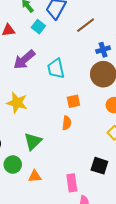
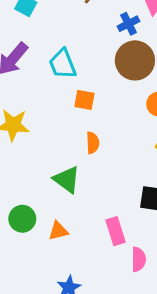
orange square: (73, 101) -> (84, 100), moved, turned 32
green triangle: (33, 141) -> (67, 180), moved, turned -30

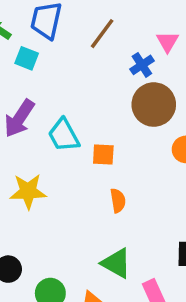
cyan trapezoid: (63, 64) -> (64, 135), moved
green triangle: (67, 180) -> (116, 263), moved

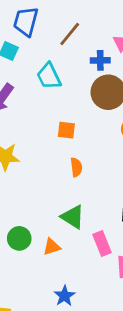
blue cross: (142, 65) -> (100, 60), turned 30
cyan trapezoid: (64, 135) -> (49, 76), moved

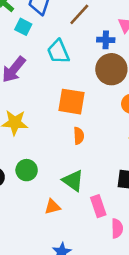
orange square: (66, 130) -> (71, 102), size x1.6
green circle: (19, 238) -> (27, 170), moved

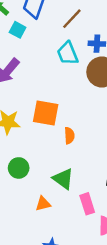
cyan trapezoid: (58, 52) -> (68, 53), moved
orange square: (71, 102) -> (46, 113), moved

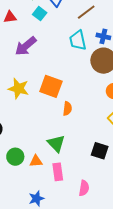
green circle: (19, 168) -> (15, 157), moved
pink rectangle: (87, 204) -> (58, 172), moved

